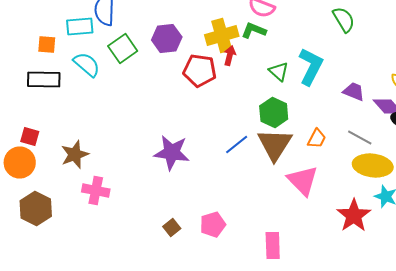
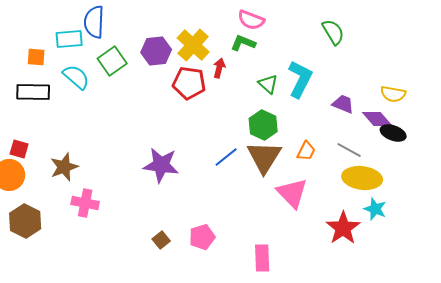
yellow cross: (222, 36) -> (193, 45), moved, turned -32

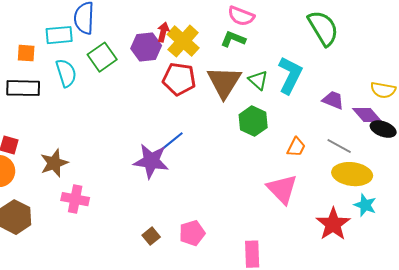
green semicircle: (333, 32) -> (323, 28), size x1.4
red arrow: (219, 68) -> (163, 32), moved
cyan semicircle: (76, 77) -> (66, 73), turned 32
blue line: (226, 157) -> (172, 141), moved
brown triangle: (264, 157) -> (224, 82), moved

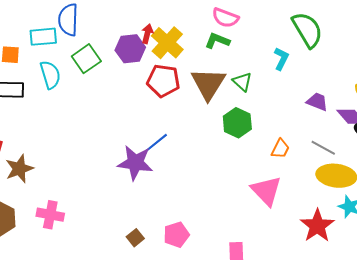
cyan L-shape: (290, 75) -> (281, 59), moved, size x0.6
brown star: (54, 163) -> (19, 169), moved
pink cross: (75, 199) -> (50, 215), moved

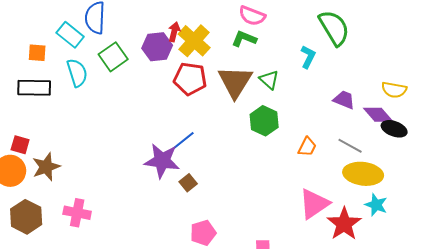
cyan rectangle: (43, 37) -> (70, 35), turned 44
pink triangle: (266, 191) -> (314, 204), moved, turned 40
brown square: (135, 238) -> (188, 183), moved

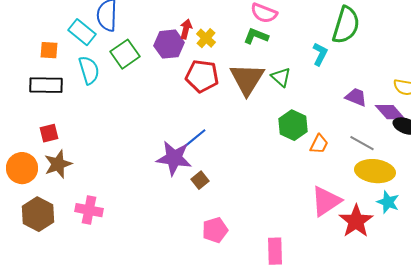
green semicircle: (334, 28) -> (346, 25), turned 48
yellow cross: (194, 41) -> (206, 38), size x0.6
green hexagon: (264, 121) -> (293, 125), moved
red square: (20, 145) -> (49, 133), moved, turned -30

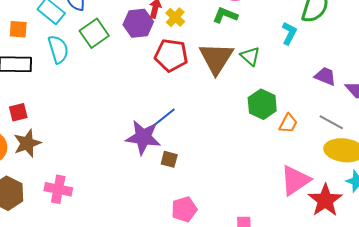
brown square: (200, 180) -> (169, 159), turned -36

